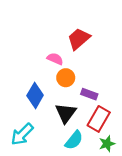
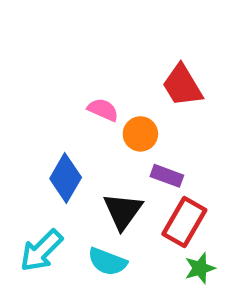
red trapezoid: (79, 39) -> (182, 86), moved, turned -80
orange circle: (66, 78) -> (140, 134), moved
cyan semicircle: (74, 140) -> (107, 262), moved, turned 72

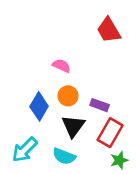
red trapezoid: (182, 86) -> (109, 30), moved
orange circle: (140, 134) -> (68, 96), moved

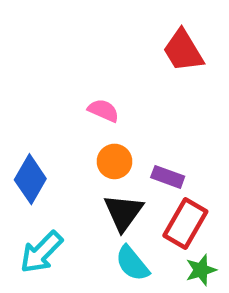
blue diamond: (39, 106) -> (30, 179), moved
cyan semicircle: (64, 156) -> (132, 263), moved, turned 30

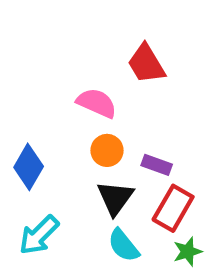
red trapezoid: (183, 51) -> (146, 64), moved
pink semicircle: (103, 111) -> (97, 103), size x1.4

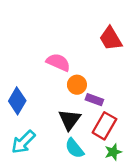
red trapezoid: (146, 64) -> (111, 39), moved
orange circle: (107, 150) -> (77, 85), moved

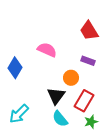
orange circle: (77, 85) -> (71, 78), moved
purple rectangle: (94, 100) -> (88, 61), moved
blue diamond: (17, 101) -> (15, 68), moved

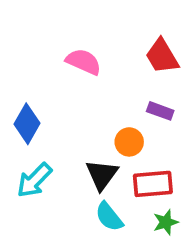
pink semicircle: (47, 50) -> (84, 62), moved
red rectangle: (84, 101) -> (153, 184), turned 55
cyan arrow: (19, 114) -> (34, 180), moved

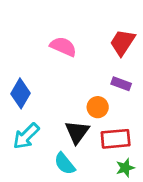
red trapezoid: (162, 56) -> (122, 42), turned 64
cyan semicircle: (109, 217) -> (65, 164), moved

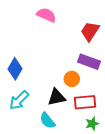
pink semicircle: (63, 47) -> (46, 15), moved
purple rectangle: (121, 84) -> (89, 62), size x1.5
black triangle: (77, 132) -> (57, 97), turned 42

